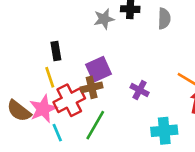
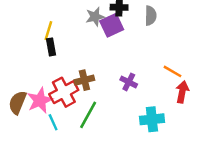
purple square: (99, 69) -> (112, 25), moved
yellow line: (50, 77) -> (48, 31), moved, turned 36
brown semicircle: (19, 111) -> (18, 103), turned 75

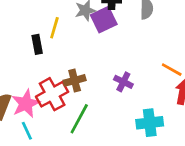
yellow line: (48, 31) -> (54, 28), moved
cyan line: (53, 122) -> (27, 131), moved

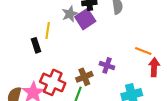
brown cross: (75, 80) -> (84, 77), moved
red cross: (52, 94) -> (53, 82), turned -30

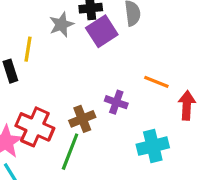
purple square: (85, 19) -> (102, 31), moved
orange line: (143, 51) -> (156, 82), moved

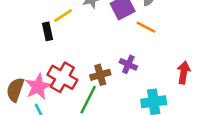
yellow line: (28, 49) -> (63, 16), turned 42
orange line: (156, 82) -> (146, 27), moved

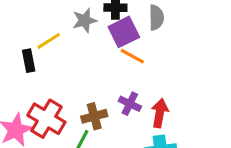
orange line: (146, 27) -> (132, 56), moved
red arrow: (184, 73) -> (160, 113), moved

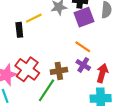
orange line: (132, 56) -> (83, 47), moved

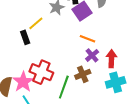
purple cross: (83, 65) -> (92, 55), turned 32
brown cross: (59, 71) -> (83, 74), moved

